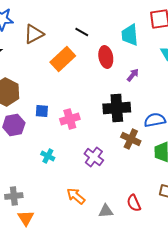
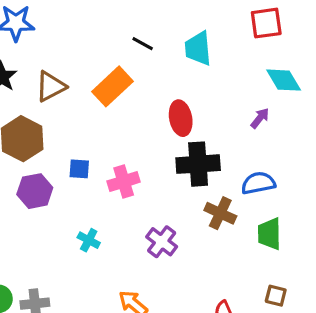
brown triangle: (34, 34) -> (51, 86), moved
cyan trapezoid: (130, 35) -> (198, 48), moved
red ellipse: (106, 57) -> (181, 118), moved
purple arrow: (133, 75) -> (260, 118), moved

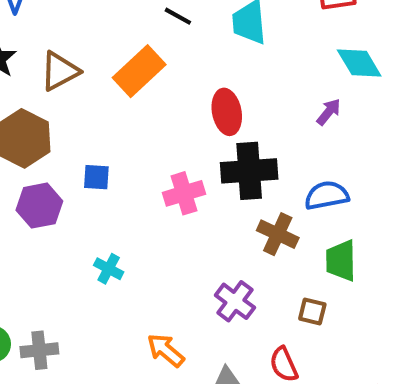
pink cross: (124, 182) -> (184, 193), moved
purple cross: (162, 242) -> (235, 301), moved
brown square: (276, 296) -> (312, 312), moved

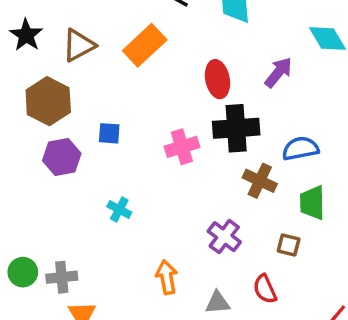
purple arrow: (329, 112) -> (278, 72), moved, size x1.4
orange arrow: (166, 350) -> (167, 277), turned 40

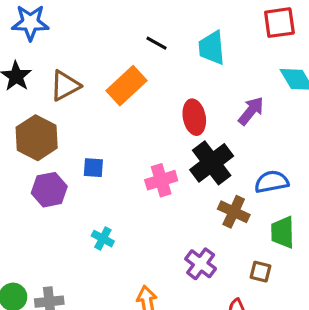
black cross: (236, 128) -> (212, 163), turned -33

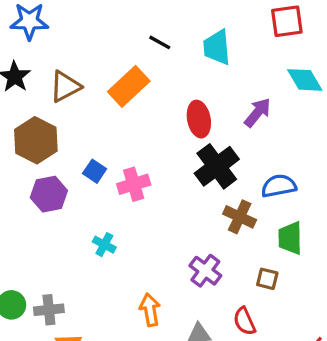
blue square: (93, 168) -> (95, 171), turned 30
pink cross: (161, 180) -> (134, 184), moved

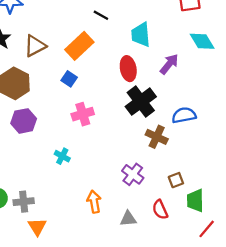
cyan trapezoid: (217, 47) -> (141, 34), moved
blue square: (95, 171) -> (69, 79), moved
green trapezoid: (290, 238) -> (195, 200), moved
brown square: (267, 279) -> (176, 180), turned -35

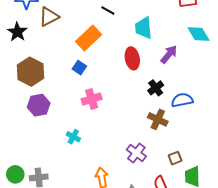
brown triangle: (35, 46) -> (49, 17), moved
black cross: (141, 102) -> (156, 88), moved, size x0.6

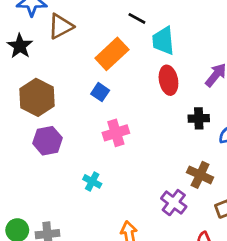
cyan trapezoid: (143, 28) -> (163, 41), moved
black cross: (156, 88) -> (199, 118), turned 35
brown cross: (158, 119) -> (200, 175), moved

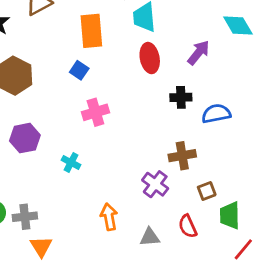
orange rectangle: (112, 54) -> (91, 31), turned -52
purple hexagon: (47, 141) -> (25, 138), moved
brown cross: (200, 175) -> (182, 156), turned -35

